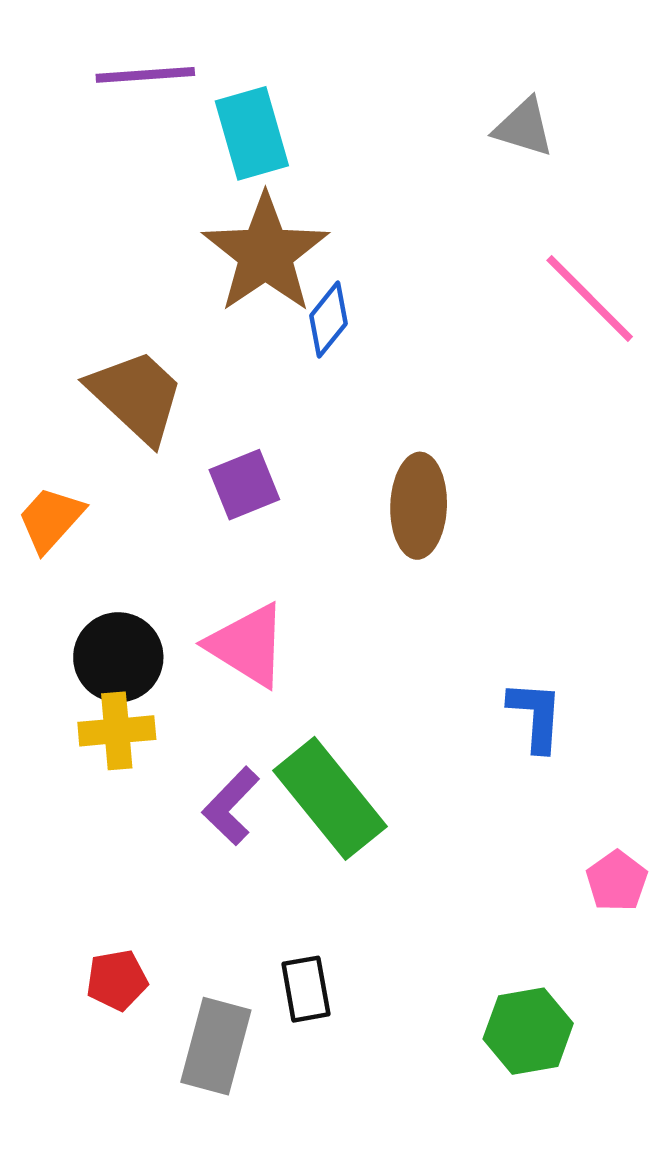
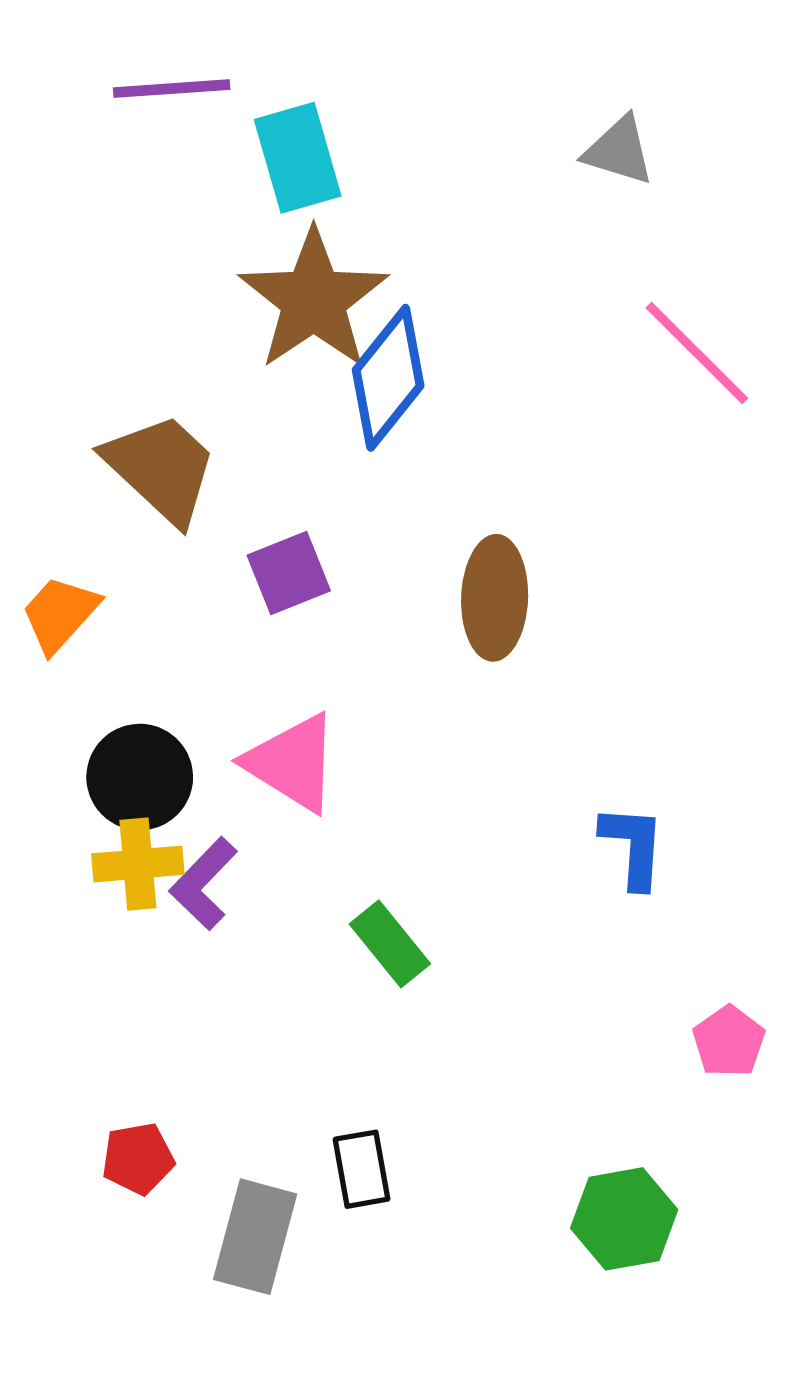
blue diamond: (328, 320) -> (388, 378), size x1.6
green rectangle: (330, 798) -> (390, 944), size x0.6
purple L-shape: (231, 806) -> (204, 884), moved

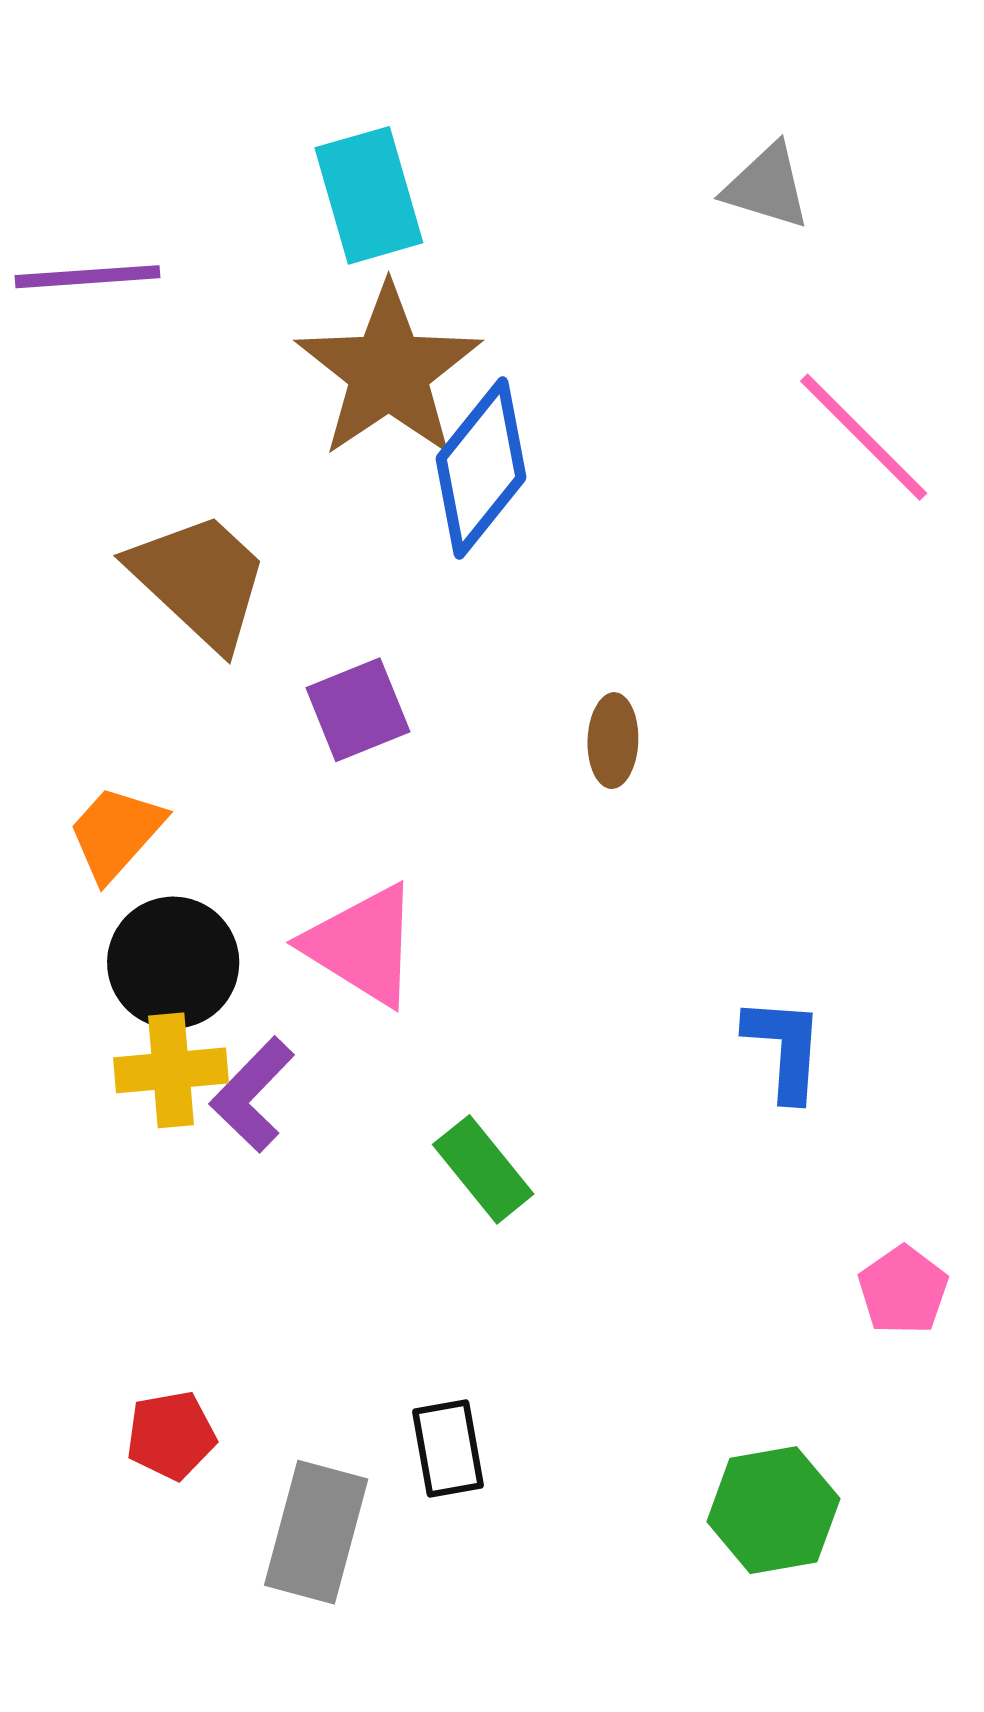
purple line: (172, 89) -> (87, 277), moved
brown ellipse: (495, 598) -> (613, 741), size x0.6
orange trapezoid: (60, 614) -> (116, 833), moved

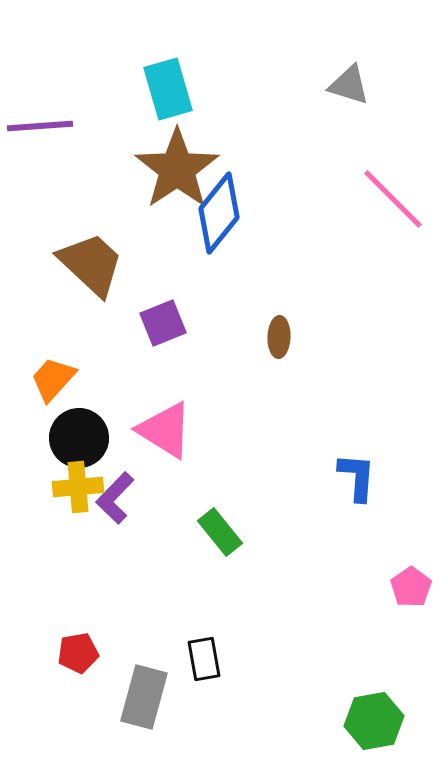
green hexagon: (773, 1510) -> (374, 721), moved

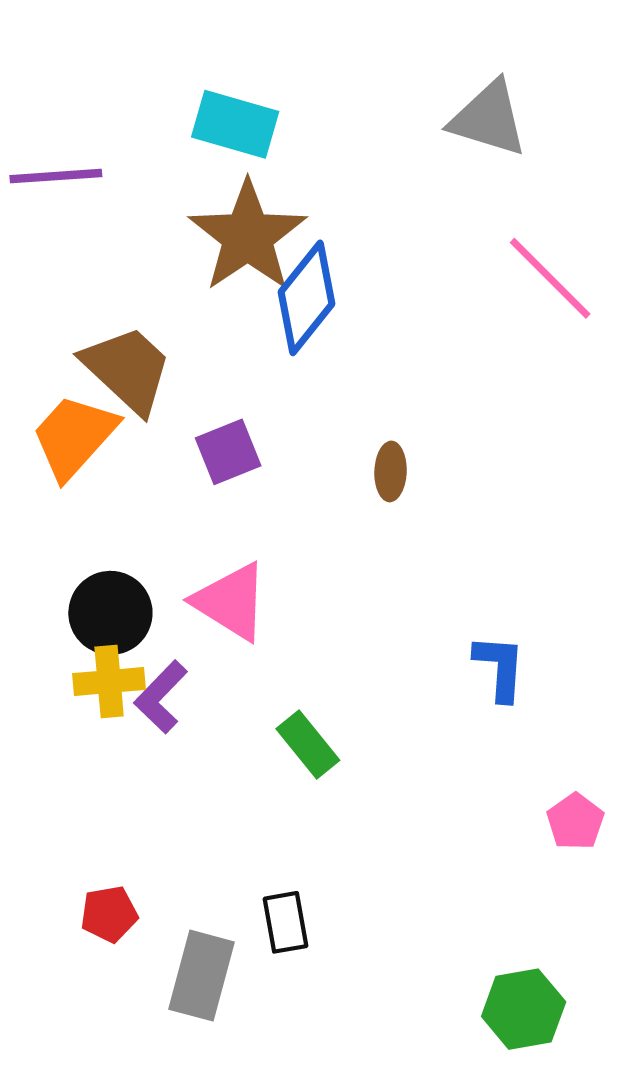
gray triangle: (349, 85) -> (489, 119), size x1.4
cyan rectangle: (168, 89) -> (235, 124), turned -58
orange trapezoid: (53, 379) -> (74, 436), moved, size x1.4

